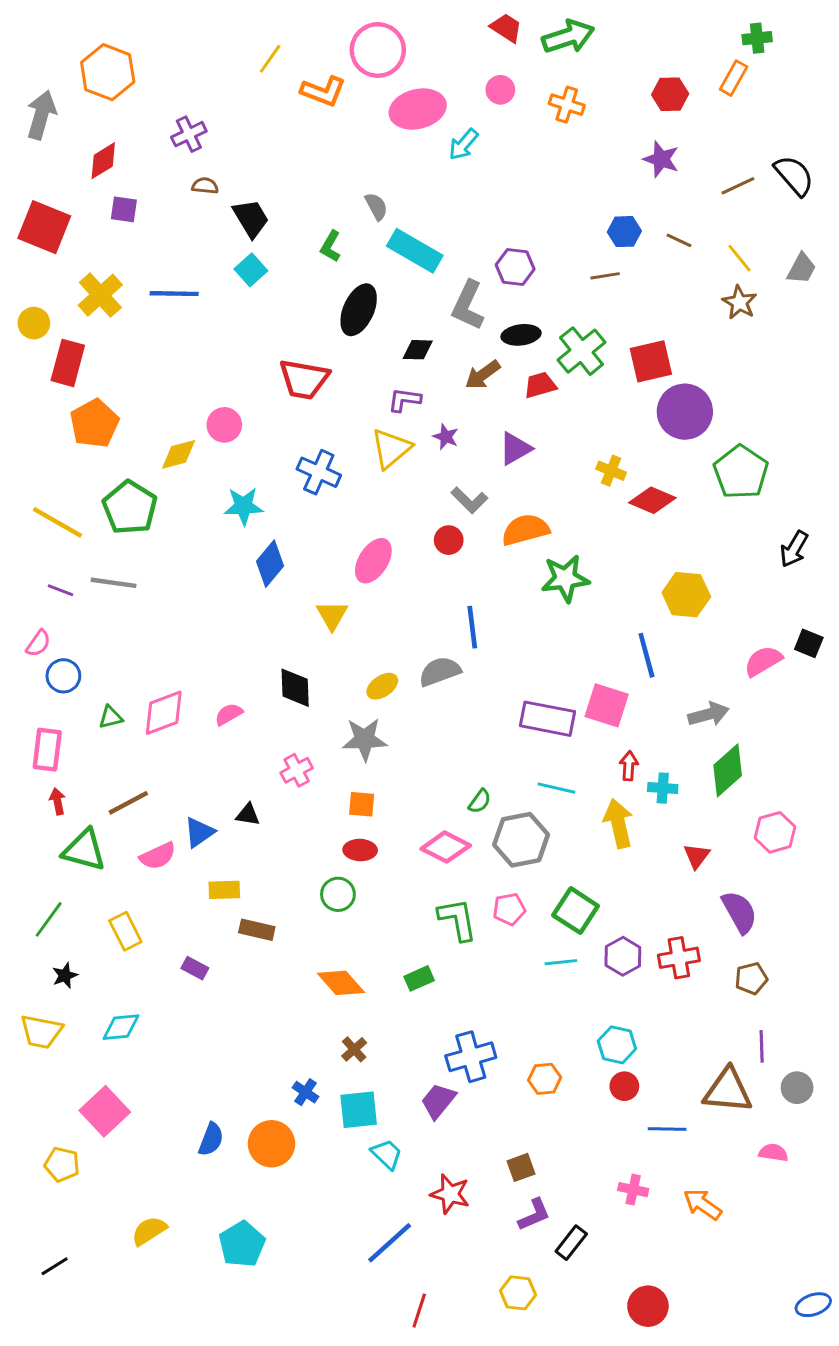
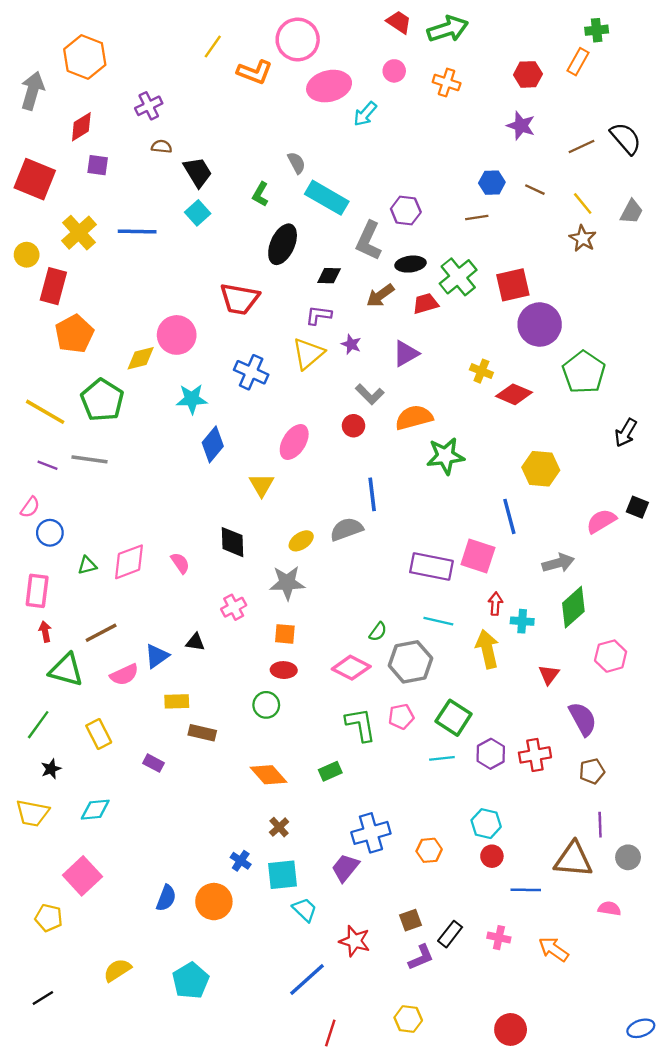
pink circle: (224, 425) -> (177, 335), size x1.4
pink semicircle: (229, 714) -> (180, 563), turned 85
black rectangle: (571, 1243) -> (450, 934), moved

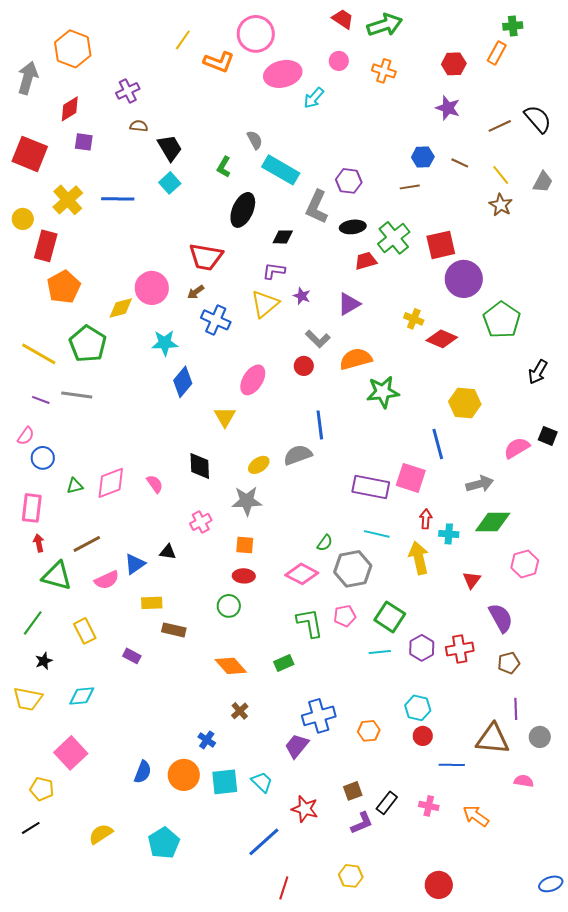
brown arrow: (380, 295) -> (196, 292), moved, size x0.7
green diamond: (573, 607) -> (493, 522), turned 42
cyan square: (283, 875) -> (225, 782), moved
black line: (43, 998) -> (31, 828), moved

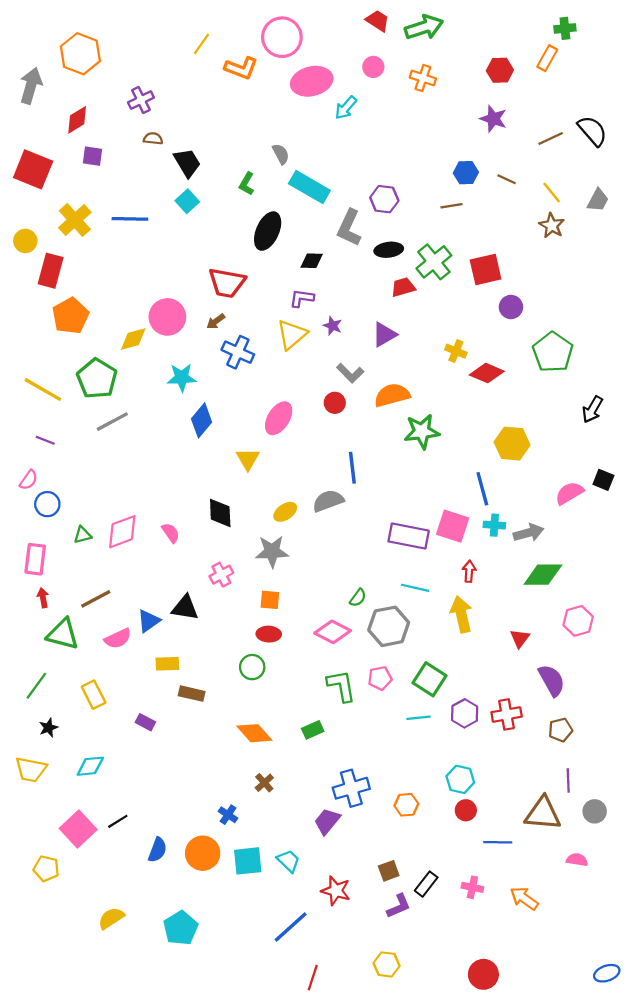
purple circle: (464, 279) -> (511, 307), size x0.6
gray line: (77, 395) -> (112, 422), moved, turned -36
cyan cross: (449, 534) -> (494, 525), moved
black triangle: (168, 552) -> (185, 608), size x1.5
black line: (31, 828) -> (118, 821), moved

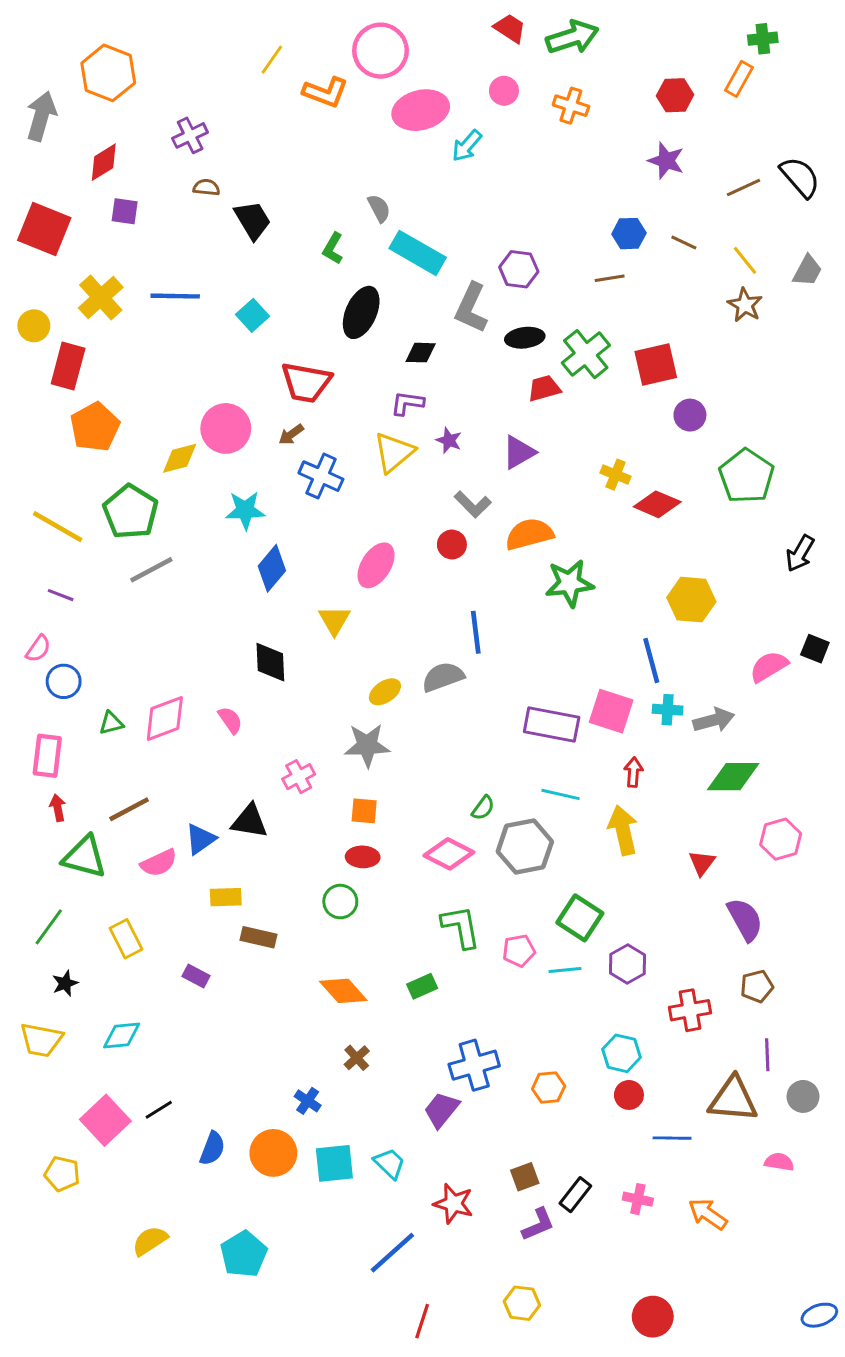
cyan square: (187, 201) -> (253, 315), moved
black diamond: (220, 513) -> (270, 662), moved
pink pentagon: (380, 678) -> (519, 951), moved
red cross: (507, 714) -> (690, 1010), moved

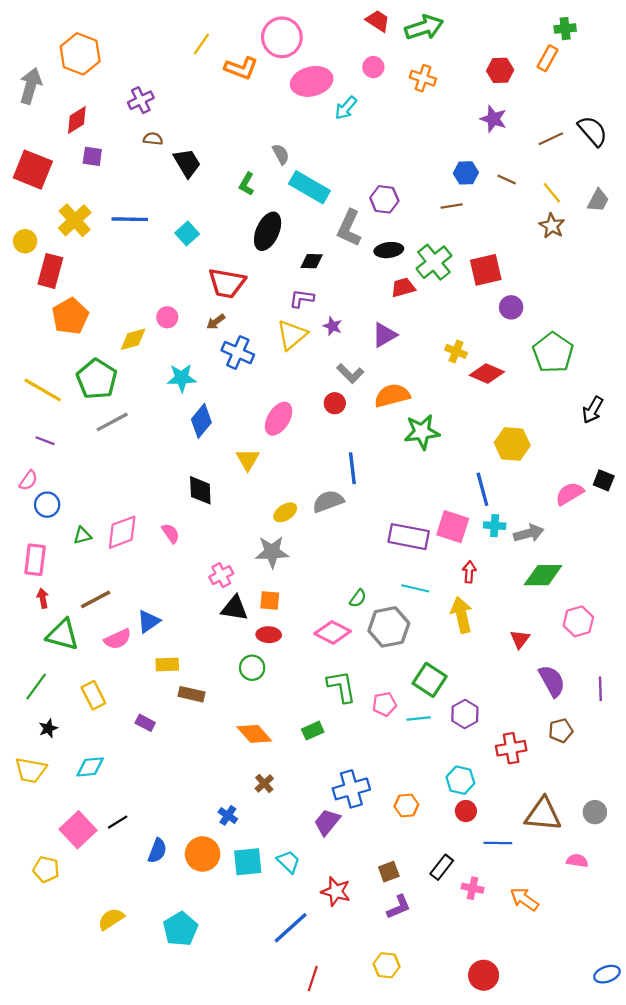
pink circle: (226, 428) -> (167, 317), size x0.6
black triangle: (250, 821) -> (234, 608), moved
purple line: (767, 1055) -> (600, 689), moved
black rectangle: (575, 1195) -> (442, 867), moved

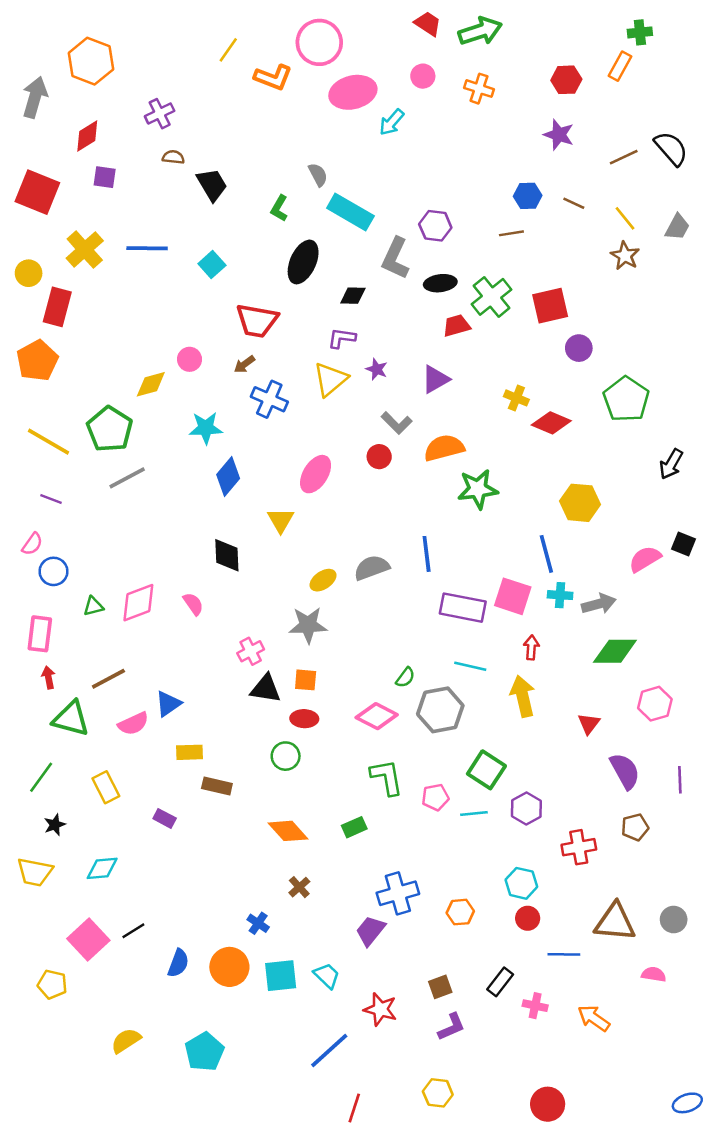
orange pentagon: (70, 316) -> (37, 361), moved
blue line: (352, 468) -> (427, 554), moved

